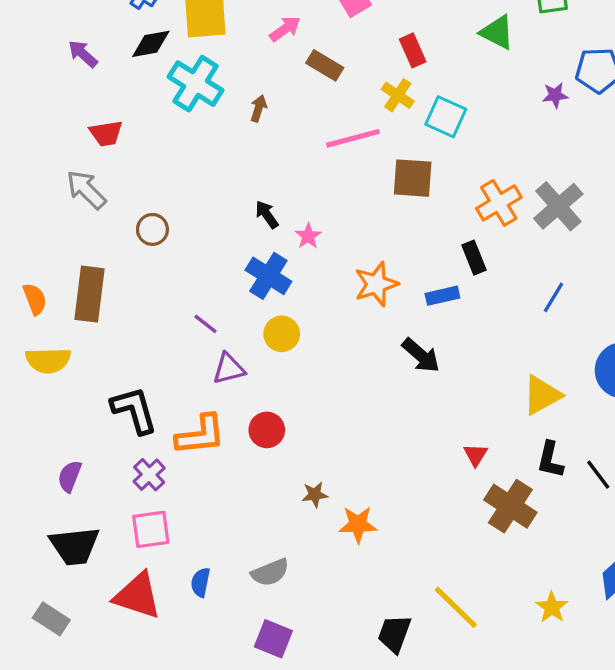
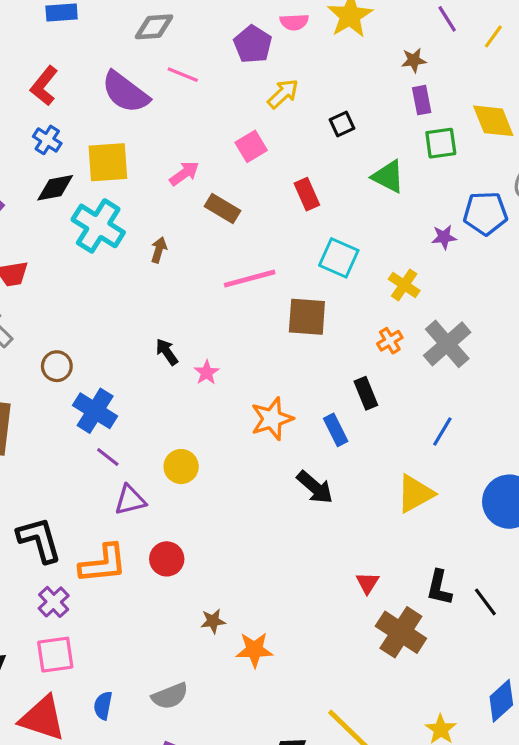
yellow cross: (398, 95) -> (404, 285), moved
orange cross: (499, 203) -> (390, 341), size x0.6
blue cross: (268, 276) -> (95, 411), moved
blue rectangle: (442, 296) -> (336, 430), turned 76
yellow triangle: (542, 395) -> (415, 494), moved

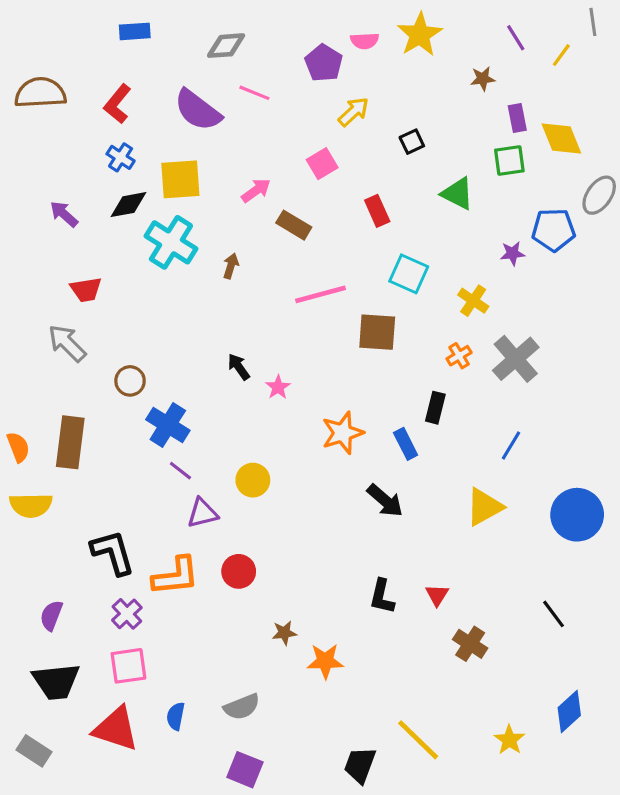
purple rectangle: (422, 100) -> (517, 118), moved
black rectangle: (366, 393) -> (435, 408), turned 36
black L-shape: (439, 588) -> (382, 597), moved
brown cross: (401, 632) -> (470, 644), size x0.7

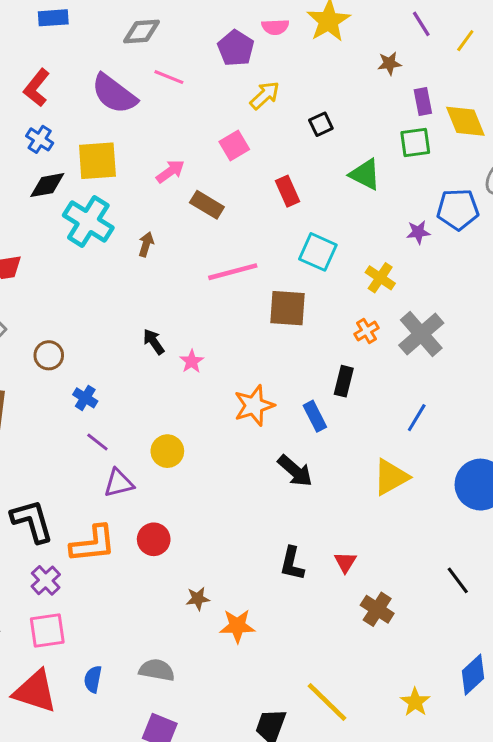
blue cross: (168, 425) -> (85, 398), size x0.6
gray semicircle: (242, 707) -> (157, 670), turned -148

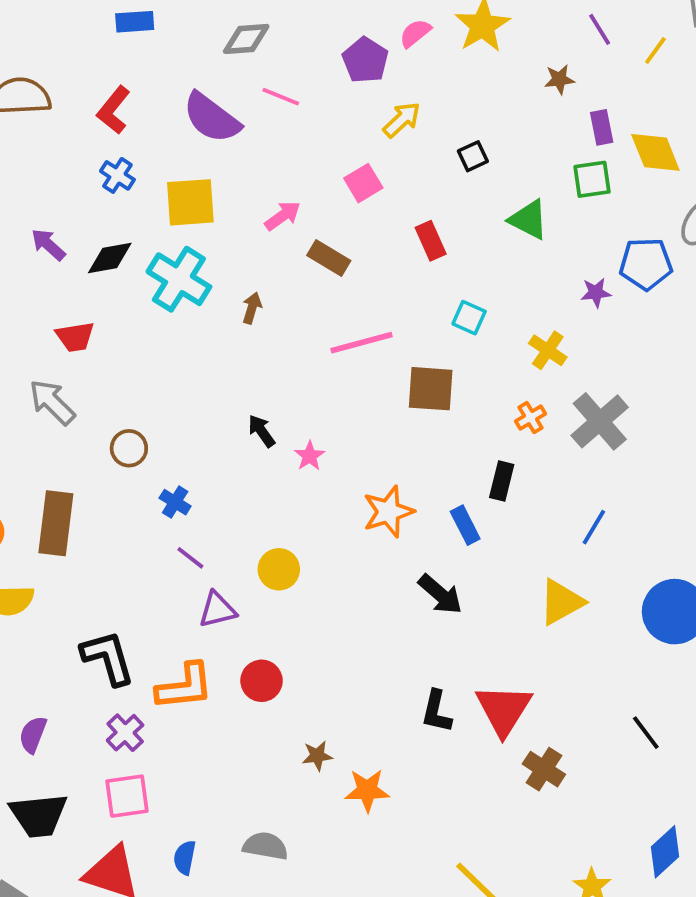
pink semicircle: (275, 27) -> (415, 33), turned 144
black diamond: (47, 185) -> (110, 258), moved
cyan square: (318, 252) -> (469, 318), size x0.7
red triangle: (345, 562) -> (504, 710), size x2.0

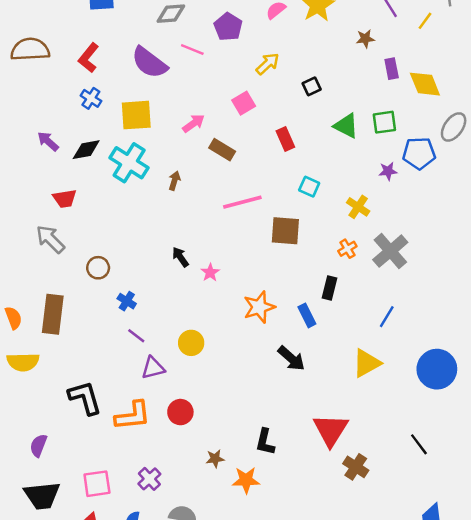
purple pentagon: (365, 60) -> (228, 27), moved
green square: (592, 179) -> (384, 122), moved
black L-shape: (436, 712) -> (265, 442), moved
purple cross: (125, 733) -> (149, 479), moved

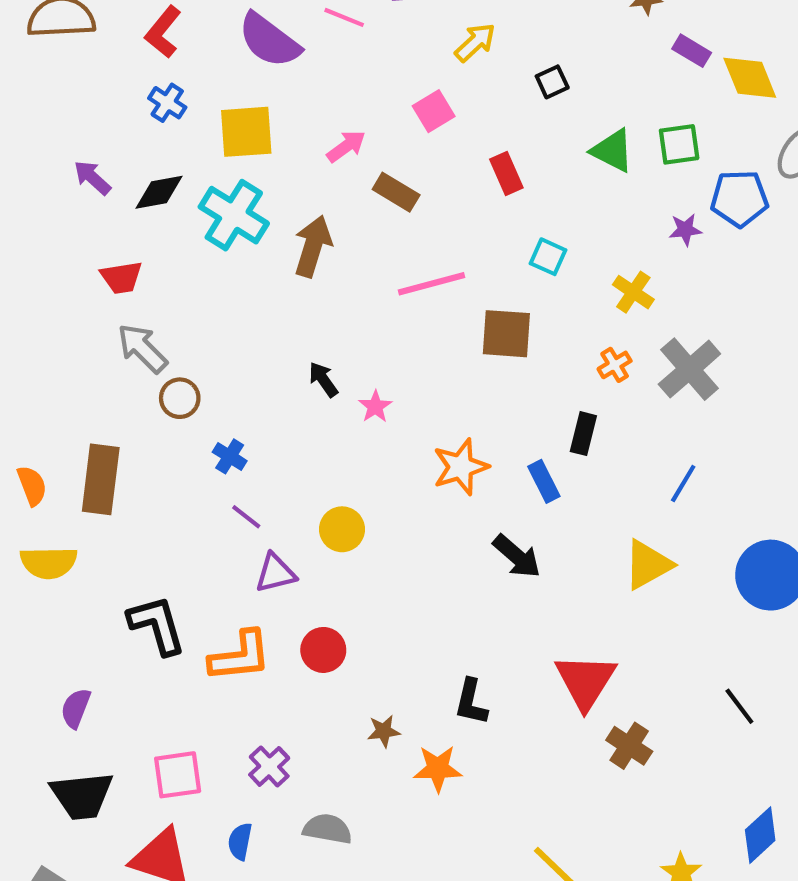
purple rectangle: (392, 69) -> (692, 51), turned -48
brown arrow: (174, 181) -> (313, 246), size x1.8
gray arrow: (50, 239) -> (142, 348), moved

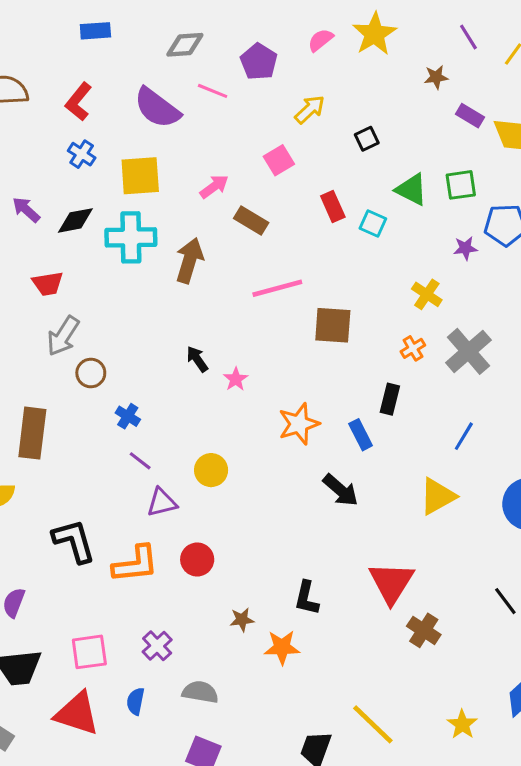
cyan cross: (234, 215) -> (131, 237), turned -33
cyan square: (548, 257) -> (373, 223), moved
gray arrow: (142, 348) -> (63, 336), turned -102

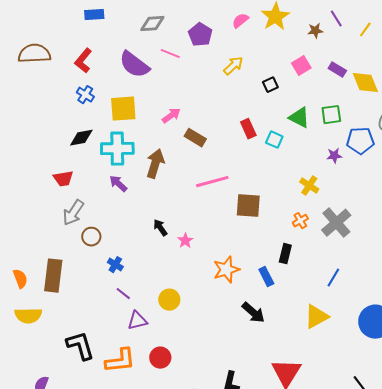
brown star: (436, 77) -> (315, 31), moved
pink square: (279, 160) -> (301, 66), moved
purple arrow: (26, 210) -> (118, 184), moved

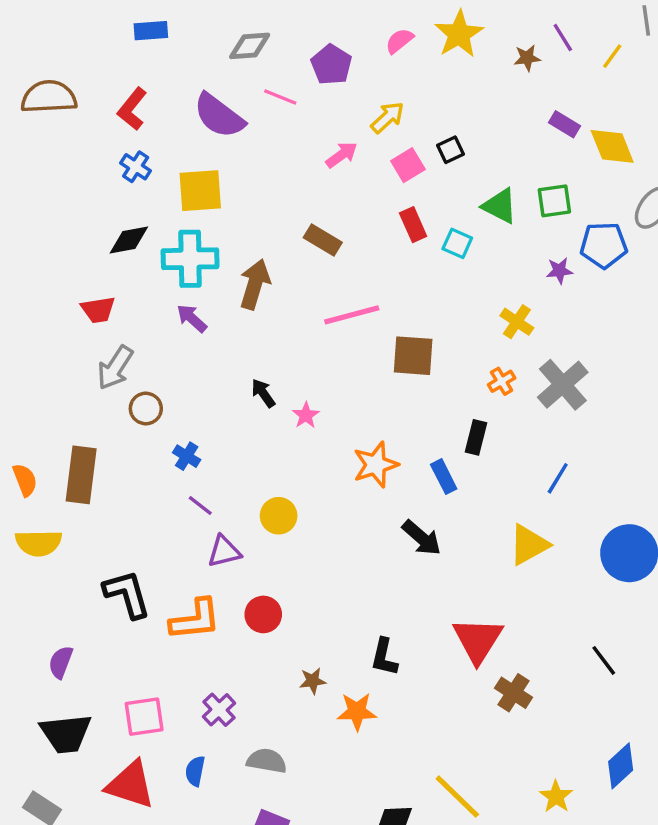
pink square: (301, 66) -> (408, 165), moved
pink arrow: (171, 116) -> (342, 155), moved

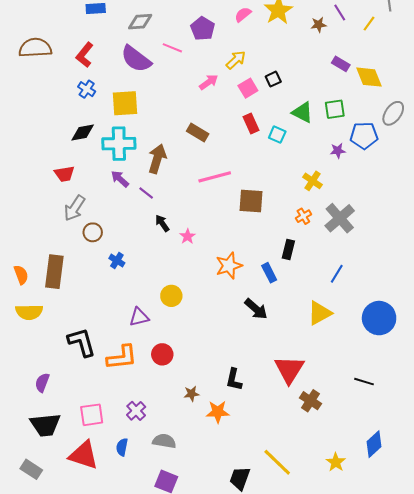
gray diamond: (250, 46) -> (140, 22), moved
purple line: (200, 506) -> (146, 193), moved
black line: (604, 660) -> (364, 382), turned -36

